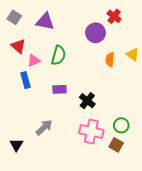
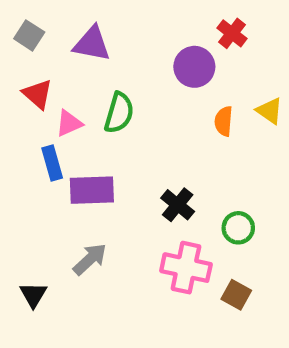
purple rectangle: (60, 89) -> (92, 190), moved, size x1.5
green circle: (121, 125) -> (238, 228), moved

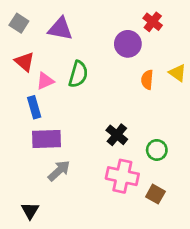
purple rectangle: (92, 190) -> (47, 139), moved
black triangle: (33, 295) -> (30, 211), moved

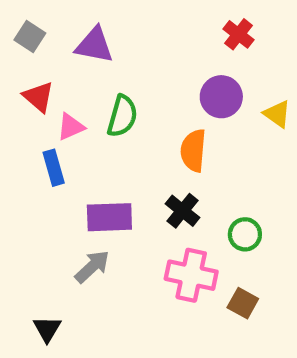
purple circle: (128, 44) -> (221, 97), moved
orange semicircle: (147, 80) -> (193, 150), moved, size x1.4
purple rectangle: (47, 139) -> (109, 217), moved

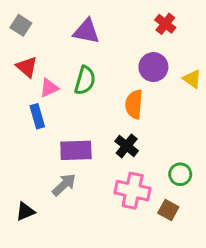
purple triangle: (94, 45) -> (86, 31), moved
green circle: (245, 234) -> (180, 174), moved
black triangle: (47, 329) -> (25, 211), moved, turned 36

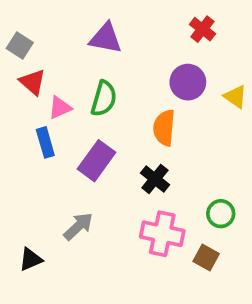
gray square: (21, 25) -> (20, 46), moved
purple rectangle: (76, 150) -> (96, 161), moved, turned -52

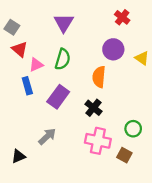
purple triangle: (106, 38) -> (64, 23), turned 50

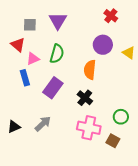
gray square: (12, 27) -> (30, 25), moved, turned -32
black triangle: (18, 156) -> (14, 127), moved

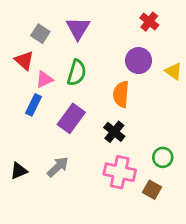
gray square: (30, 25) -> (40, 34), turned 32
blue rectangle: (25, 78) -> (34, 105), turned 42

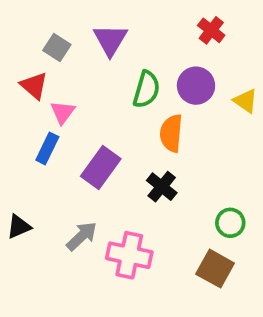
green semicircle: (77, 73) -> (146, 89), moved
pink triangle: (44, 79) -> (63, 112), turned -30
black triangle: (19, 171) -> (19, 227), moved
pink cross: (120, 172) -> (129, 255), moved
brown square: (152, 190) -> (215, 269), size x1.4

